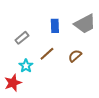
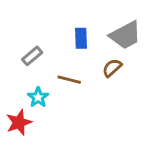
brown line: (47, 54) -> (69, 80), turned 56
brown semicircle: (75, 56) -> (112, 68), moved

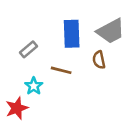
blue rectangle: (81, 38) -> (72, 34), size x1.5
brown semicircle: (112, 68) -> (99, 60), turned -60

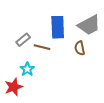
brown line: (61, 70) -> (42, 47), moved

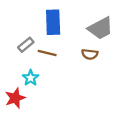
blue rectangle: (58, 27) -> (53, 22), moved
brown semicircle: (80, 48) -> (90, 54), turned -72

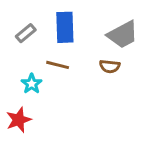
gray rectangle: (26, 45) -> (26, 33), moved
cyan star: (31, 78) -> (32, 84), moved

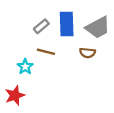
blue rectangle: (65, 27) -> (67, 24), moved
gray rectangle: (26, 33) -> (41, 26), moved

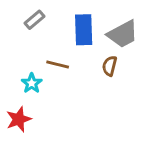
gray rectangle: (41, 26) -> (35, 20), moved
brown semicircle: (87, 53) -> (110, 66), turned 98

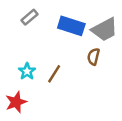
blue rectangle: (84, 30) -> (71, 26), turned -70
brown line: (58, 64) -> (54, 74), moved, turned -72

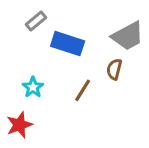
blue rectangle: (71, 26) -> (68, 44), moved
brown line: (54, 74) -> (83, 90), moved

